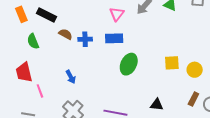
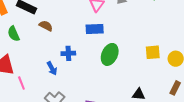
blue cross: (85, 39) -> (68, 53), moved

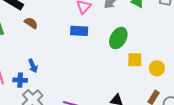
blue cross: (68, 53) -> (20, 80), moved
green ellipse: (110, 54) -> (118, 38), moved

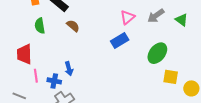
blue rectangle: (79, 31) -> (120, 41), turned -42

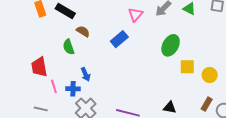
green semicircle: (40, 26) -> (69, 47), moved
blue rectangle: (120, 41) -> (119, 39), moved

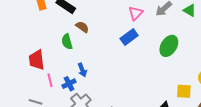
blue rectangle: (119, 39) -> (129, 37), moved
yellow square: (187, 67) -> (184, 91), moved
blue cross: (73, 89) -> (69, 84), turned -32

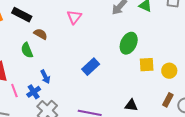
pink triangle: (136, 13) -> (74, 17), moved
blue rectangle: (129, 37) -> (91, 67), moved
yellow square: (184, 91) -> (147, 65), moved

